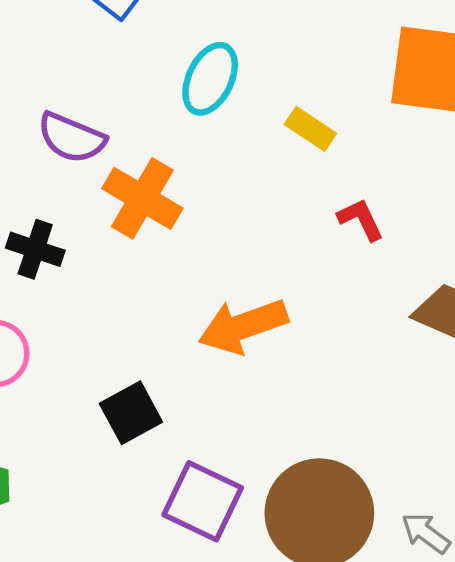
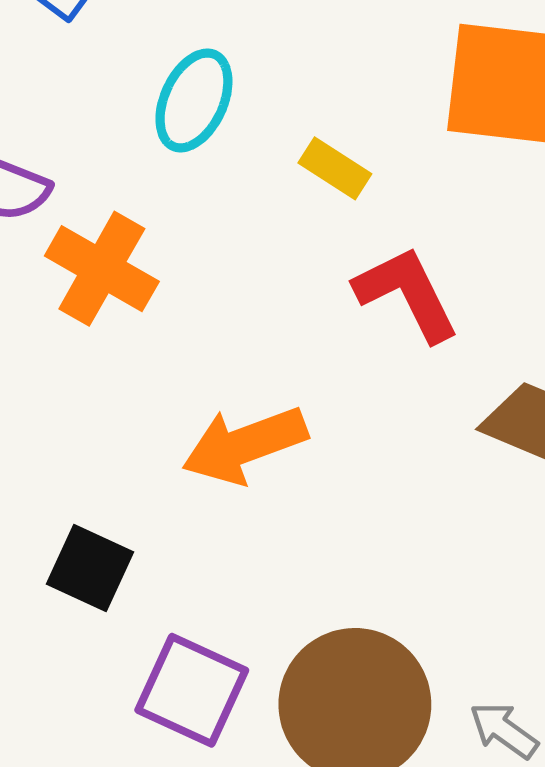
red L-shape: (361, 219) -> (407, 294), size x1.6
black square: (131, 413) -> (90, 568), turned -36

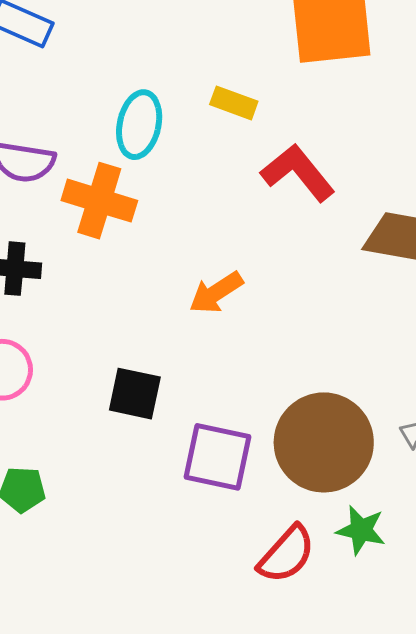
cyan ellipse: (194, 100) -> (139, 125), moved
orange arrow: (245, 445) -> (216, 293), size x0.7

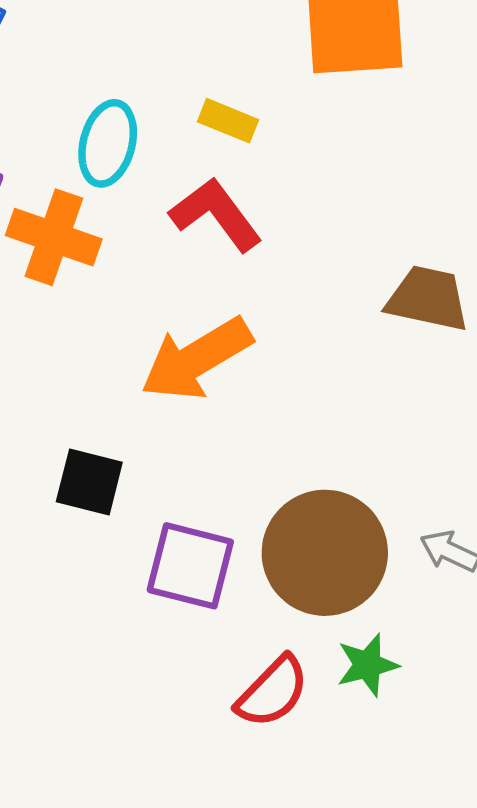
red L-shape: (298, 173) -> (216, 214), moved
orange arrow: (216, 293) -> (196, 359), size x1.6
green star: (361, 530) -> (367, 665), turned -30

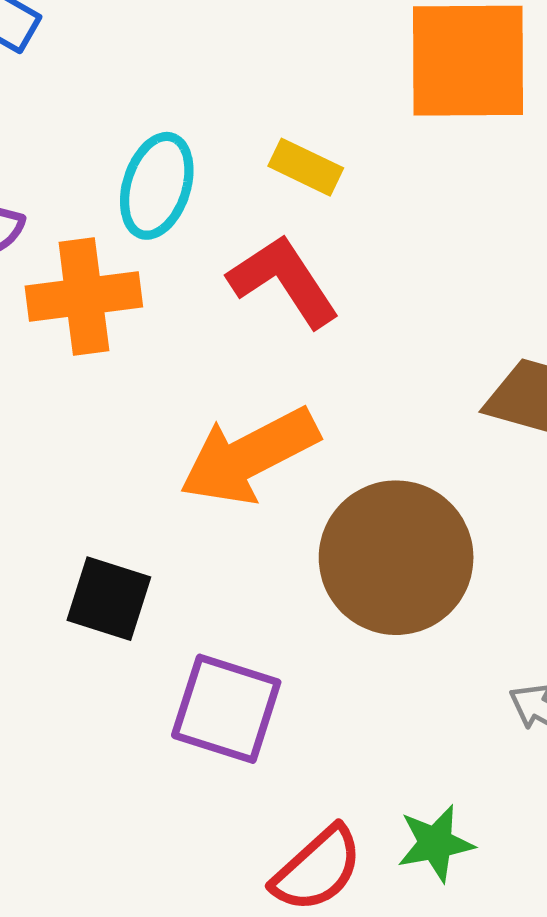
orange cross: (54, 237) -> (84, 297), turned -30
brown circle: (325, 553) -> (396, 558), moved

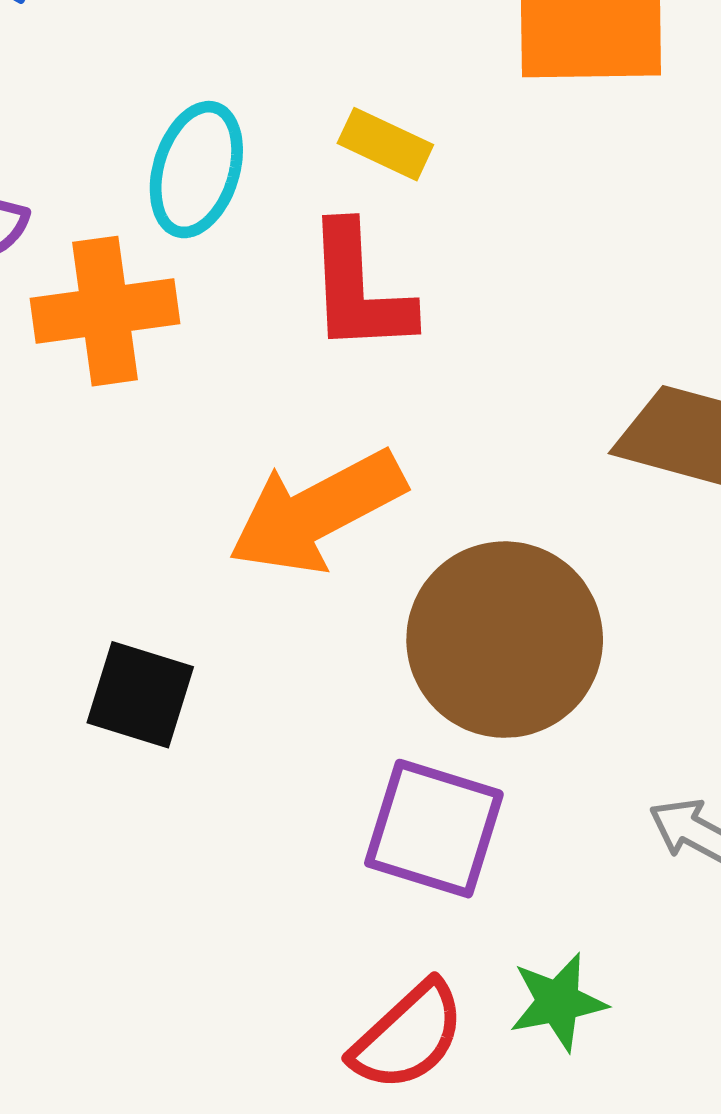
red L-shape: (284, 281) -> (359, 289), turned -149
purple square: (226, 709) -> (434, 829), moved

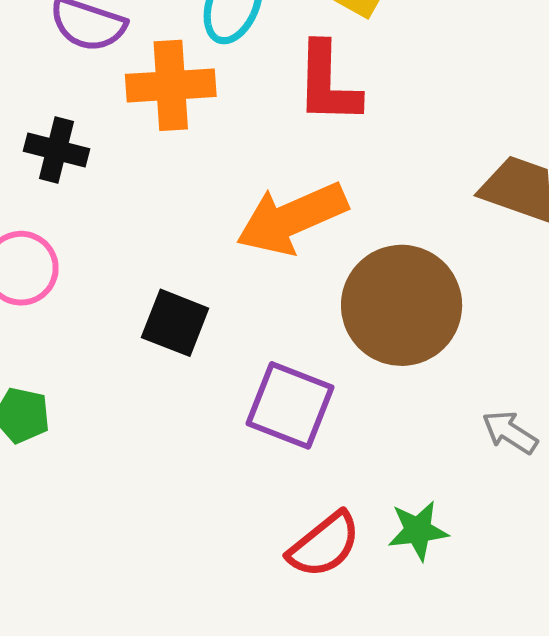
purple square: (434, 829) -> (290, 405), moved

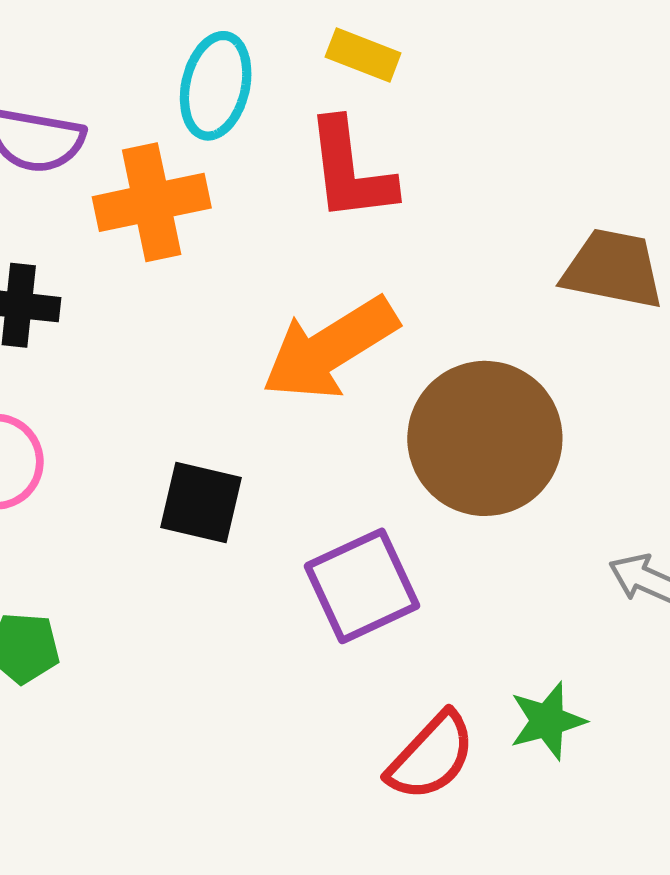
purple square: (290, 405) -> (362, 586), turned -38

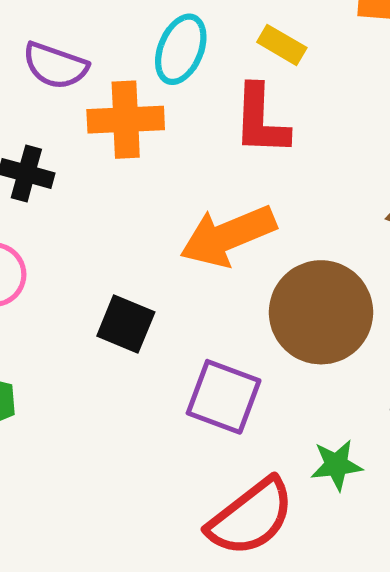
purple square: (362, 586) -> (224, 397), turned 36
green star: (547, 721) -> (336, 465), moved
red semicircle: (431, 756) -> (251, 517), size x1.4

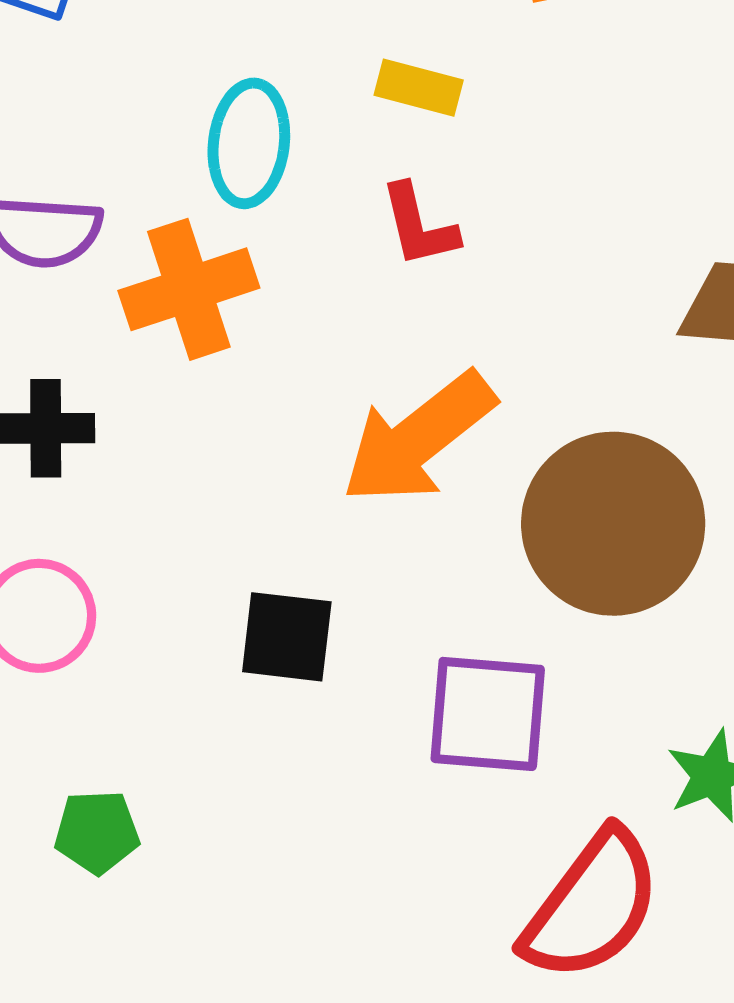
red L-shape: (261, 120) -> (419, 226), size x0.7

